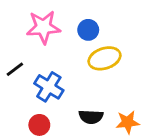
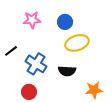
pink star: (43, 27) -> (32, 20), size x0.7
black semicircle: (91, 117) -> (67, 71), moved

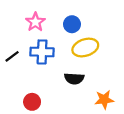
pink star: (32, 20) -> (35, 22), turned -30
blue cross: (36, 64) -> (42, 52), moved, turned -30

